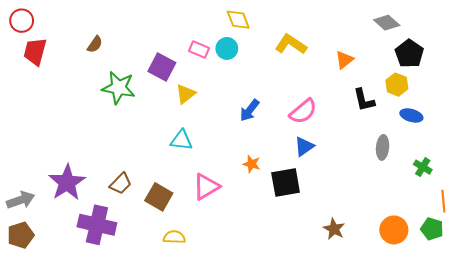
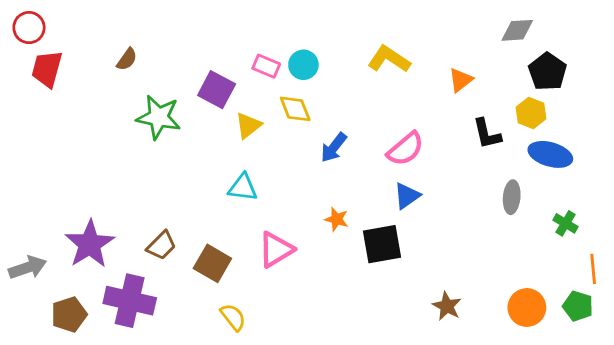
yellow diamond: (238, 20) -> (295, 109), moved
gray diamond: (387, 23) -> (517, 30), turned -45
blue ellipse: (411, 115) -> (550, 154), size x1.4
brown pentagon: (21, 235) -> (69, 314), moved
yellow semicircle: (174, 237) -> (233, 317), turned 50

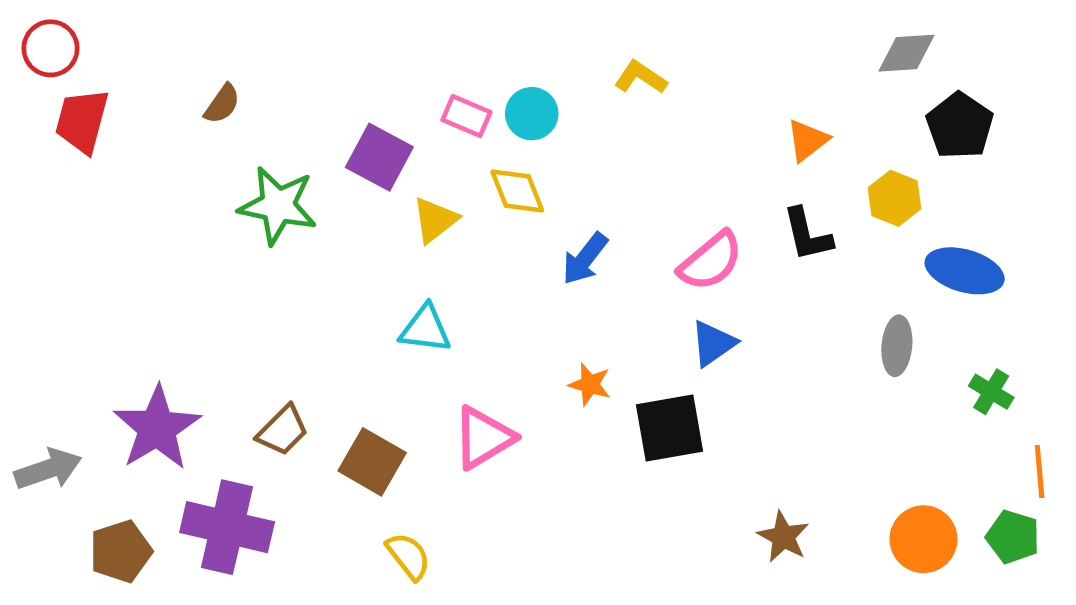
yellow L-shape: (389, 59) -> (641, 77), moved, size x0.7
yellow hexagon: (531, 113) -> (894, 198), moved
black L-shape: (487, 134) -> (807, 235), moved

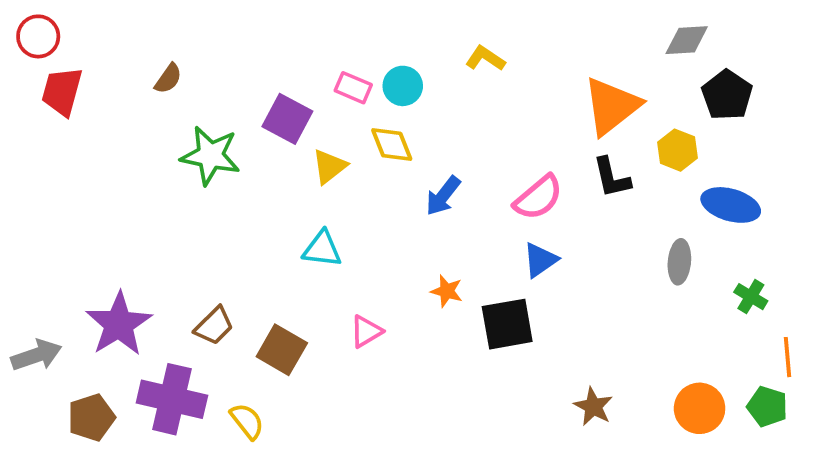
orange triangle: (807, 140) -> (612, 106), size x1.8
pink triangle: (483, 438) -> (366, 331), size x0.7
yellow semicircle: (408, 556) -> (247, 421), moved

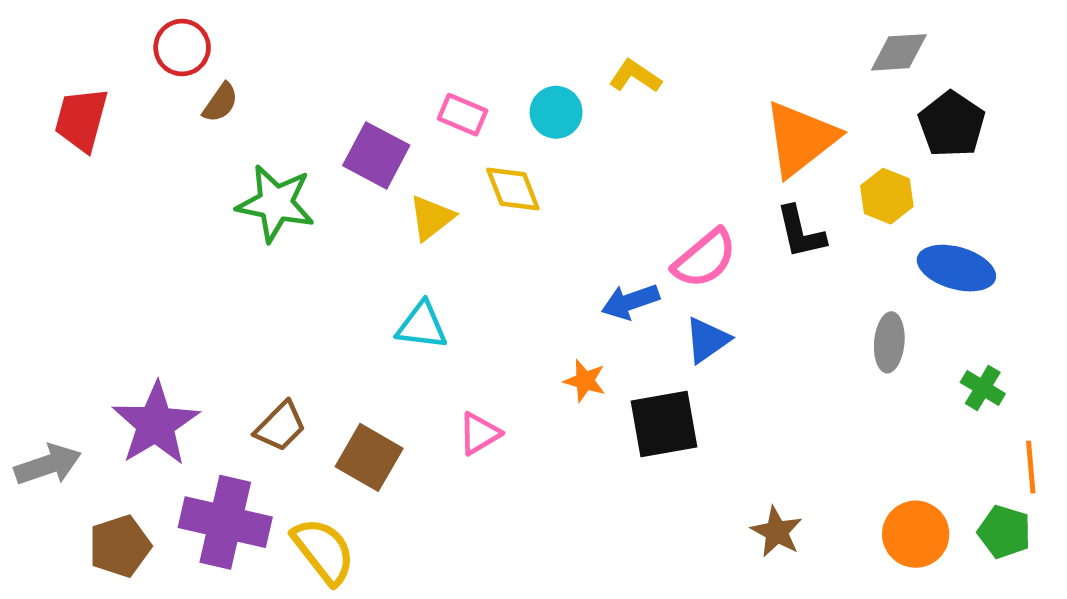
red circle: (38, 36) -> (182, 48), moved
cyan circle: (403, 86) -> (556, 112), moved
blue arrow: (443, 196) -> (630, 302), moved, turned 33
yellow semicircle: (247, 421) -> (324, 551), size x1.4

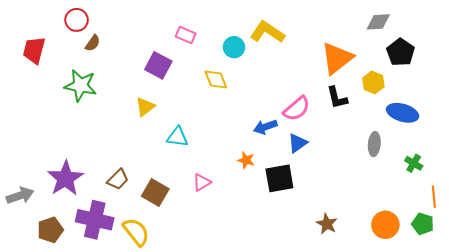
yellow L-shape: (635, 76) -> (267, 32), size x1.6
pink rectangle: (463, 115) -> (186, 35), moved
green star: (276, 203) -> (81, 86), moved
yellow triangle: (431, 218) -> (145, 107), moved

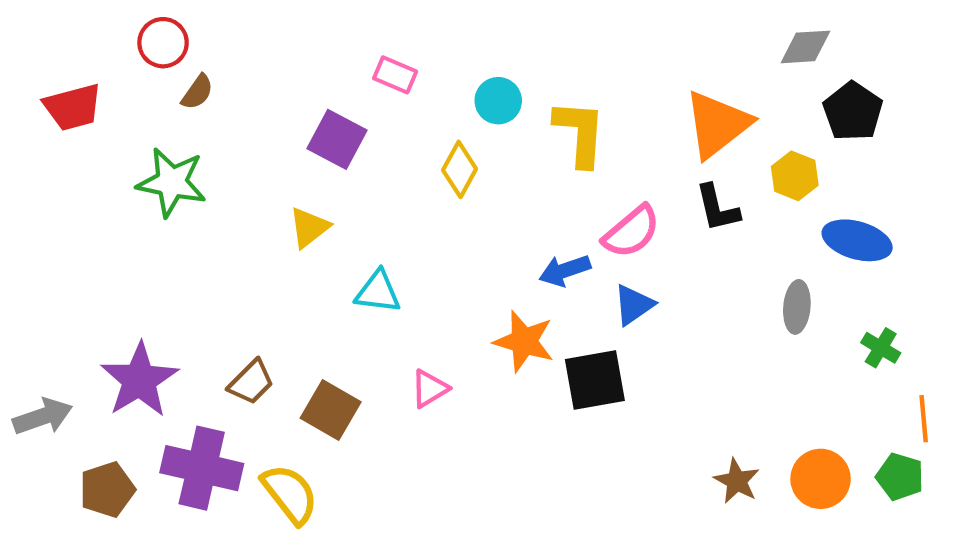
yellow L-shape: (267, 32) -> (580, 133), moved, turned 60
red trapezoid: (34, 50) -> (73, 107), turned -120
yellow diamond: (216, 79) -> (460, 169), turned 50
orange star: (246, 160) -> (524, 341), size x1.6
brown star: (327, 224) -> (737, 481), moved

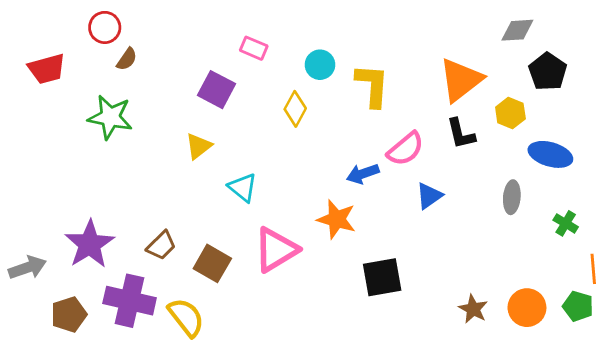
cyan triangle: (378, 292) -> (243, 188), turned 32
blue triangle: (634, 305) -> (429, 196), moved
black square: (595, 380) -> (382, 277), moved
pink triangle: (429, 389) -> (276, 250), size x1.8

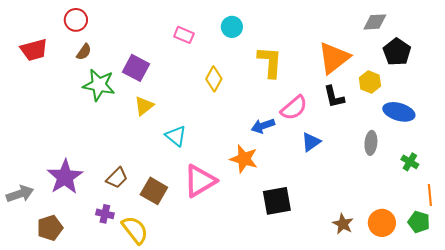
brown semicircle: (127, 59) -> (84, 52), moved
cyan circle: (320, 65) -> (232, 27), moved
purple square: (216, 90) -> (136, 68), moved
green star: (110, 117) -> (99, 85), moved
purple cross: (130, 301) -> (105, 214), moved, size x0.5

